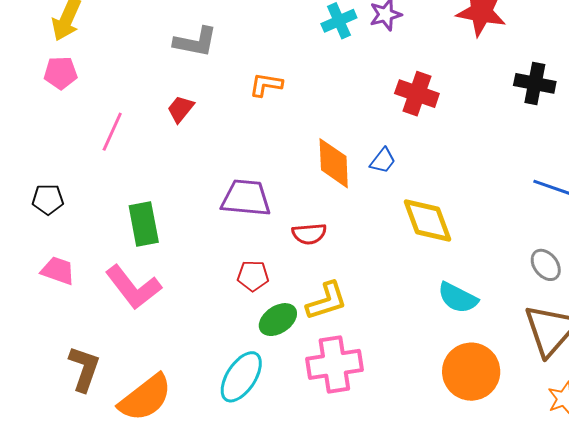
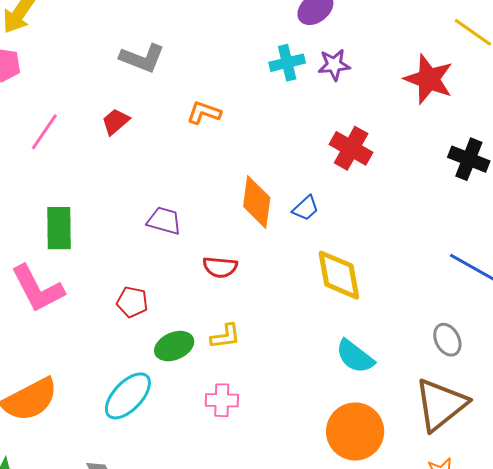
purple trapezoid: (246, 198) -> (164, 221), size x0.7
red pentagon: (253, 276) -> (132, 302), moved
yellow L-shape: (327, 301) -> (225, 336), size x0.7
pink cross: (334, 364) -> (222, 400), size x0.6

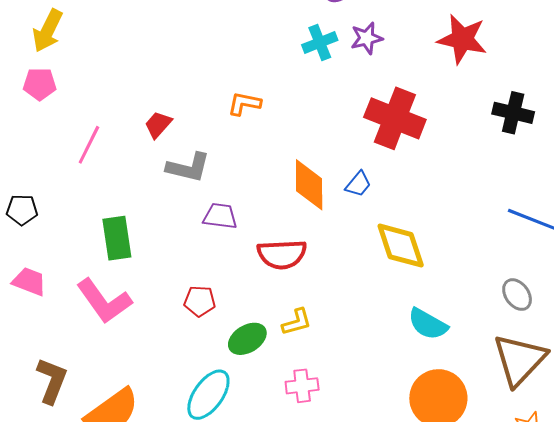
gray L-shape: (142, 58) -> (188, 167), moved
red cross: (351, 148) -> (395, 118), size x1.4
red semicircle: (220, 267) -> (282, 254), size x1.4

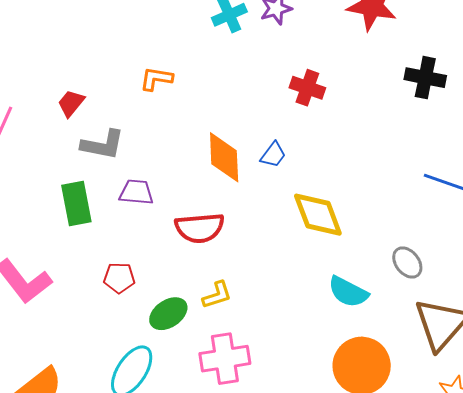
red cross: (395, 118) -> (307, 88), size x0.6
green rectangle: (117, 238) -> (76, 203), moved
gray ellipse: (517, 295) -> (407, 263), moved
pink cross: (302, 386) -> (225, 359), size x1.5

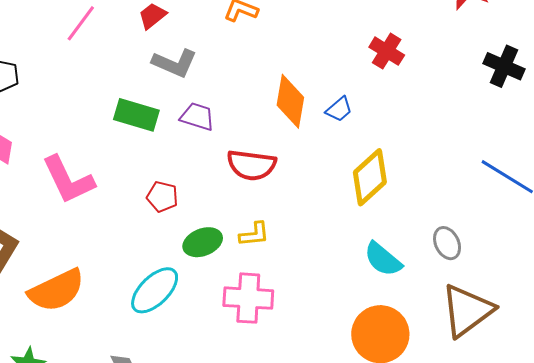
green rectangle: (76, 203) -> (136, 115), turned -75
yellow diamond: (318, 215) -> (370, 177), turned 56

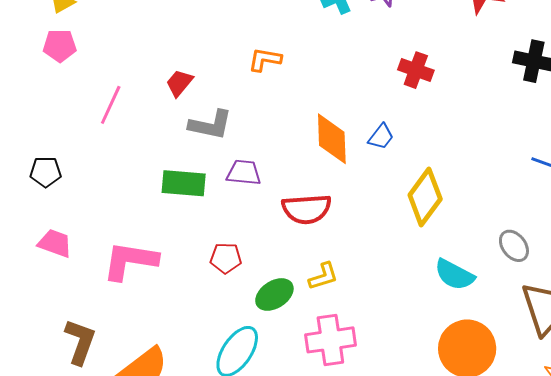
pink L-shape: (68, 180) -> (130, 261), turned 136

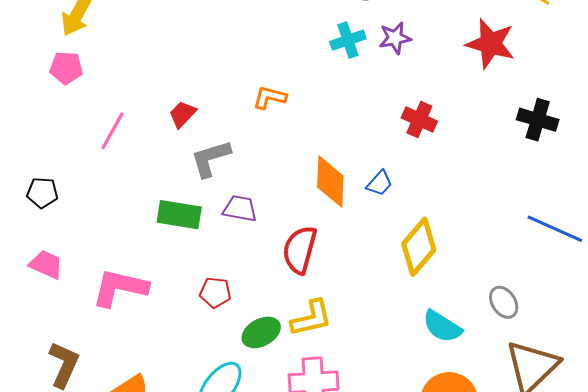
gray L-shape: (211, 125) -> (211, 158), turned 147
red semicircle: (307, 209) -> (300, 250), turned 105
yellow L-shape: (323, 276) -> (311, 318), size x1.4

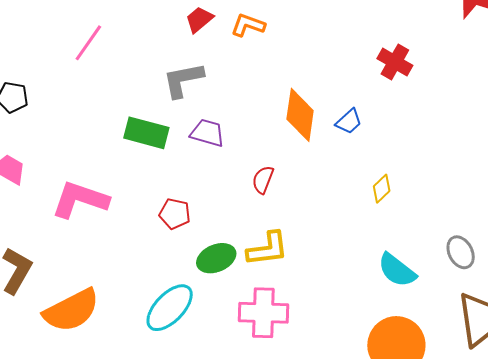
red trapezoid: (183, 114) -> (199, 19), moved
yellow diamond: (419, 247) -> (382, 189), size x0.5
red semicircle: (300, 250) -> (263, 180), size x0.6

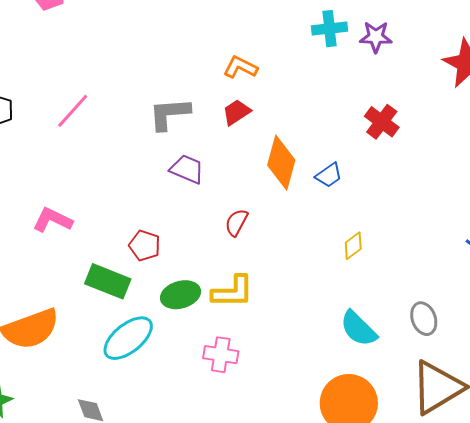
red trapezoid: (199, 19) -> (236, 112), moved
pink line: (88, 43) -> (73, 111), moved
green rectangle: (146, 133) -> (108, 281), moved
pink L-shape: (80, 200) -> (53, 220), size x0.7
pink cross: (263, 313) -> (221, 355), size x0.7

